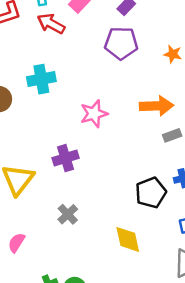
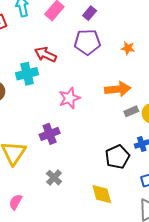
red arrow: (51, 24) -> (46, 54), moved

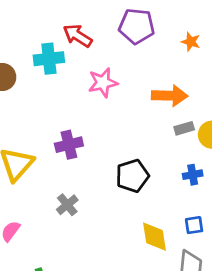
pink star: (69, 98) -> (103, 83), moved
black pentagon: (117, 157) -> (132, 176), moved
yellow diamond: (102, 194) -> (155, 237), moved

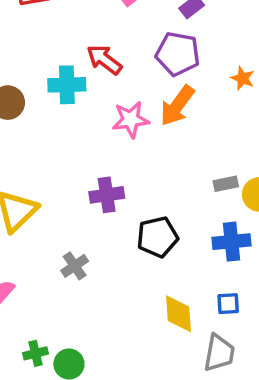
orange arrow: (170, 96) -> (177, 106), moved, turned 120
purple cross: (69, 145) -> (107, 195), moved
blue cross: (193, 175) -> (231, 242), size x1.5

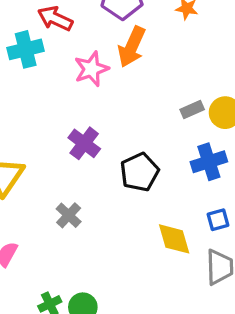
purple cross: (107, 195) -> (84, 143), turned -32

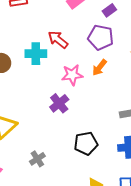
orange arrow: (132, 47) -> (99, 68), size x0.7
purple cross: (84, 143) -> (59, 103), moved

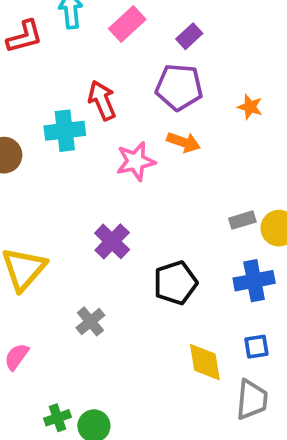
red arrow: (58, 40) -> (102, 100), turned 35
orange arrow: (99, 68) -> (184, 142), turned -102
purple cross: (59, 103) -> (112, 241), moved

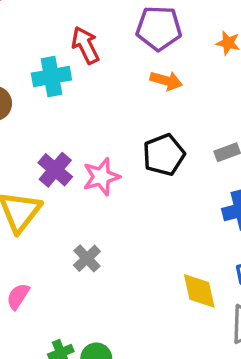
pink star: (136, 161) -> (101, 177), moved
purple cross: (112, 241) -> (55, 170), moved
black pentagon: (175, 283) -> (164, 155), moved

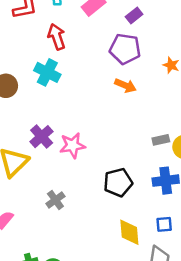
red arrow: (85, 45) -> (57, 37), moved
cyan cross: (51, 76) -> (47, 72), turned 30
black pentagon: (164, 155) -> (118, 182), moved

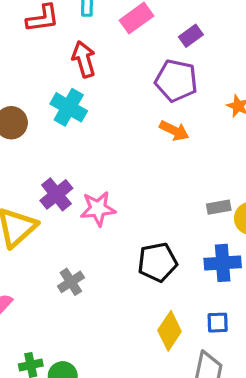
yellow diamond: (129, 232) -> (170, 331), turned 36

